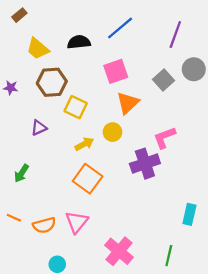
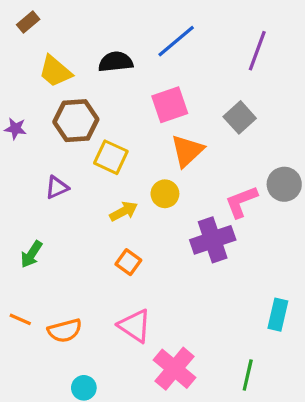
gray circle: (194, 69) -> (284, 184), moved
orange square: (88, 179) -> (128, 262), size x0.6
pink triangle: (77, 222) -> (135, 326), moved, turned -35

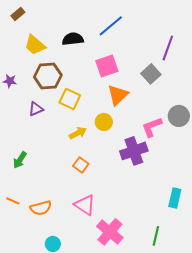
purple line: (257, 51) -> (168, 48), moved
purple triangle: (57, 187) -> (36, 109), moved

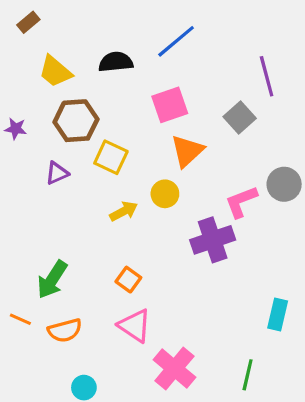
purple line: (168, 48) -> (267, 76), turned -35
green arrow: (20, 160) -> (52, 280), moved, size x1.4
orange square: (81, 165) -> (128, 280), moved

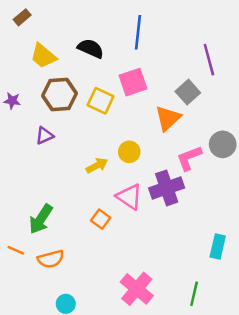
blue line: (176, 41) -> (138, 32), turned -44
black semicircle: (116, 62) -> (91, 48), turned 30
orange triangle: (187, 151) -> (168, 118), moved
yellow square: (111, 157) -> (101, 101), moved
pink triangle: (135, 326) -> (129, 197), moved

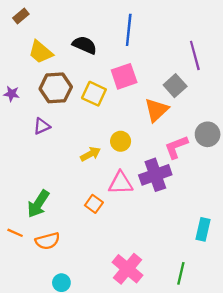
pink triangle: (129, 197) -> (121, 183), turned -36

